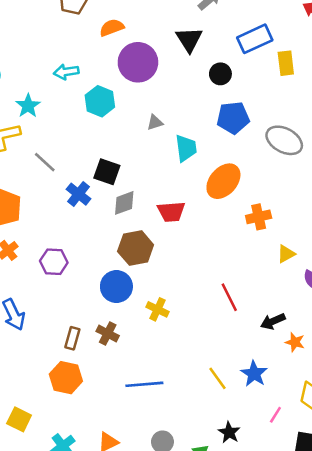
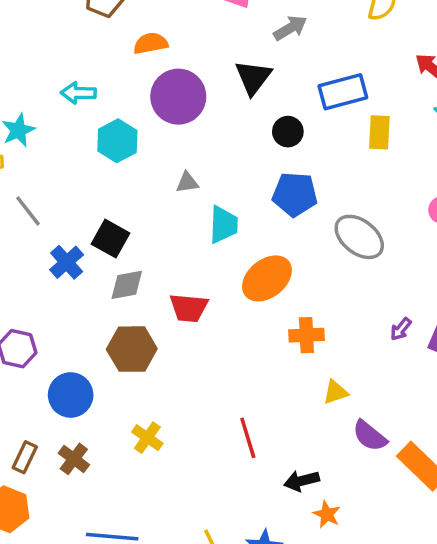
blue circle: (116, 287) -> (71, 395), moved

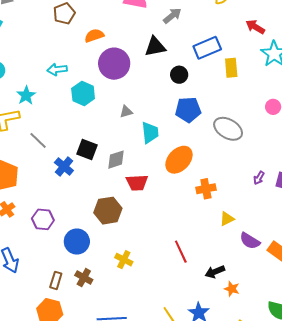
black triangle: (253, 77) -> (155, 47), turned 50
gray diamond: (127, 285) -> (116, 160), moved

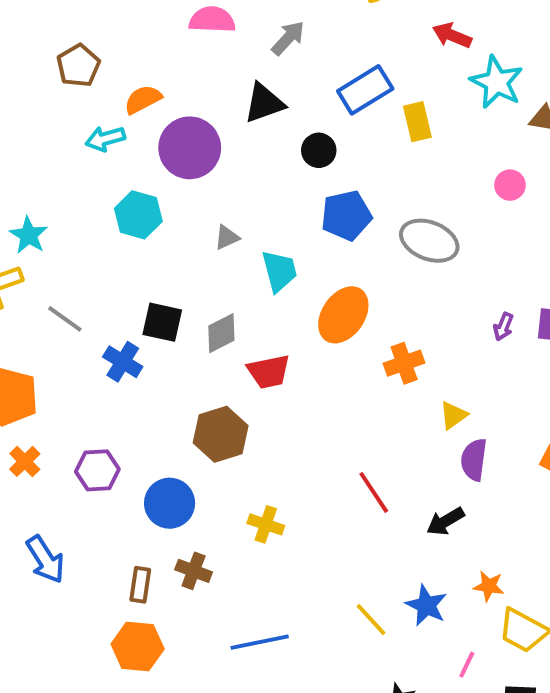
cyan arrow: (57, 69) -> (105, 139), moved
purple semicircle: (250, 241) -> (474, 460), moved, turned 75
orange star: (232, 289) -> (489, 586), moved

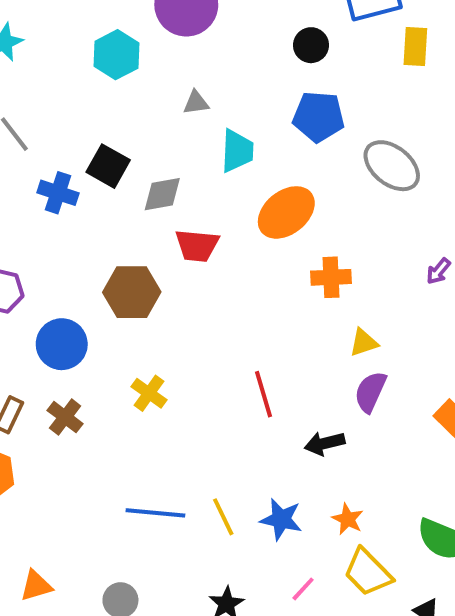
blue cross: (123, 362) -> (58, 193), turned -30
blue star: (426, 605) -> (281, 519), turned -30
blue line: (260, 642) -> (155, 513), moved

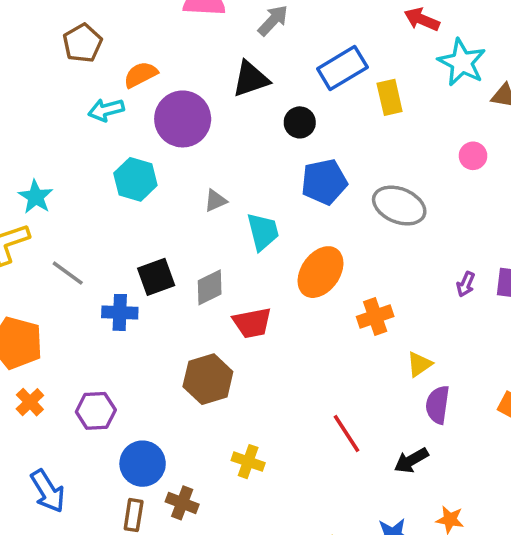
black square: (108, 166) -> (156, 277), turned -33
blue circle: (62, 344) -> (143, 464), moved

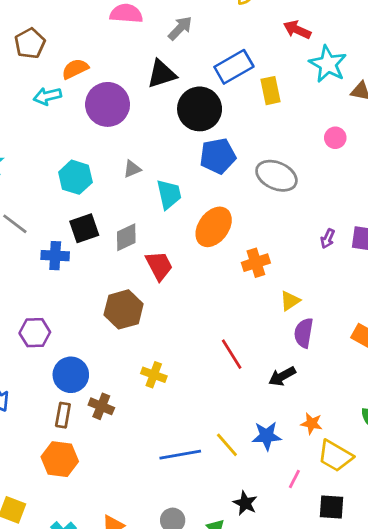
black circle: (300, 122) -> (200, 109), size x1.8
cyan hexagon: (135, 179) -> (75, 177), moved
red trapezoid: (252, 323) -> (159, 266), turned -108

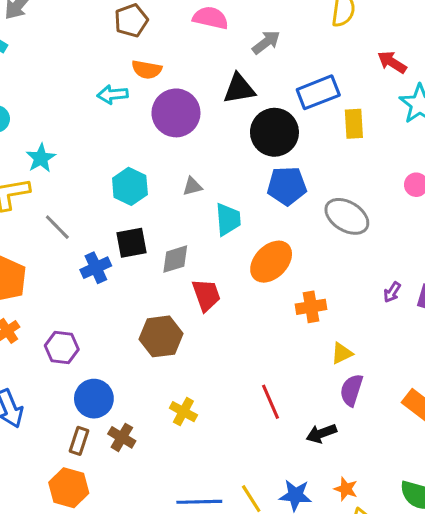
brown pentagon: (30, 43) -> (131, 20), moved
orange semicircle: (75, 69) -> (147, 70), turned -152
blue cross: (55, 256) -> (96, 268), turned -36

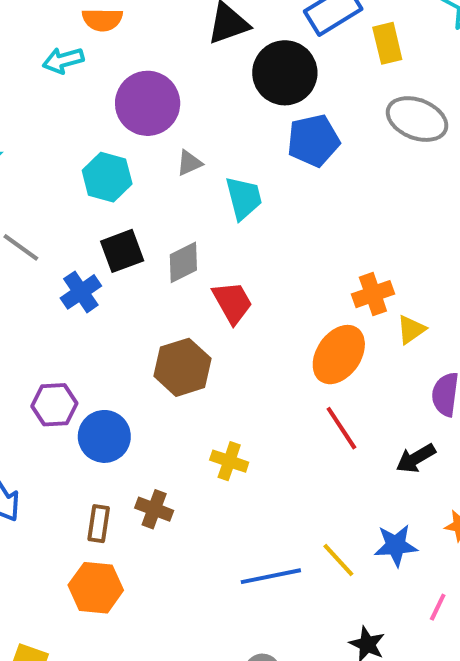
purple circle: (176, 113) -> (148, 103), moved
gray ellipse: (347, 216) -> (417, 119), moved
orange ellipse: (271, 262) -> (339, 355), moved
yellow triangle: (342, 353) -> (411, 329), moved
blue circle: (94, 399) -> (104, 436), moved

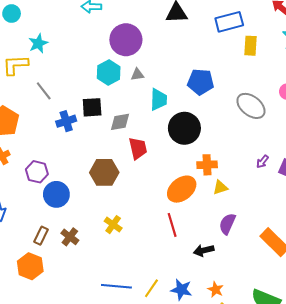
black circle: (285, 73) -> (184, 128), moved
gray ellipse: (417, 119) -> (251, 106), moved
cyan hexagon: (107, 177) -> (109, 72), moved
yellow line: (338, 560) -> (151, 288), turned 60

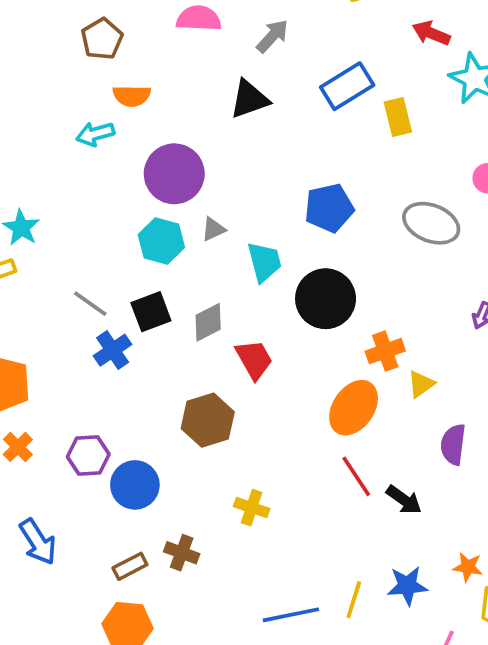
gray line: (44, 91) -> (90, 304), moved
brown rectangle: (41, 236) -> (130, 566), turned 54
black arrow: (204, 250) -> (404, 500), moved, turned -114

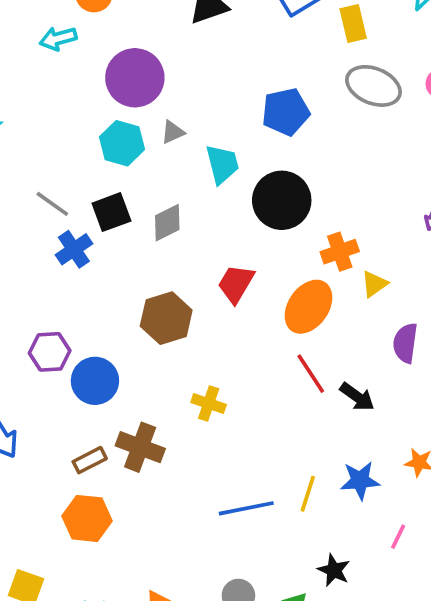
gray ellipse: (431, 223) -> (373, 86), moved
red trapezoid: (254, 359) -> (236, 284), moved, turned -120
brown cross: (182, 553) -> (140, 447), size x1.4

